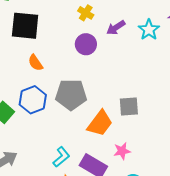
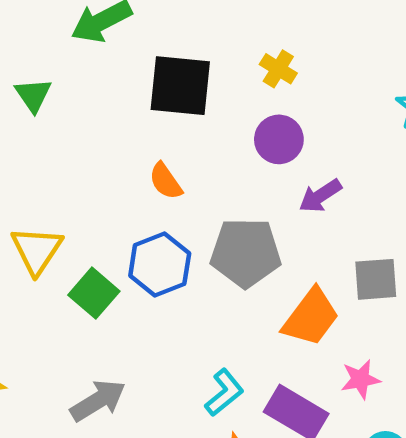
black square: (25, 26) -> (180, 86), moved
purple arrow: (116, 28) -> (320, 196), moved

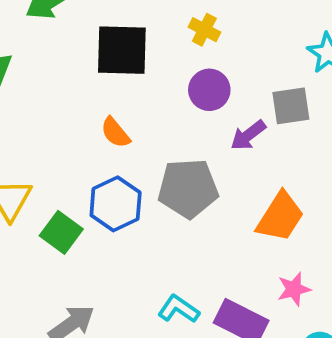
gray square: (376, 279) -> (291, 106), moved
orange trapezoid: (311, 317) -> (280, 217), moved
cyan L-shape: (224, 393) -> (179, 309), turned -102

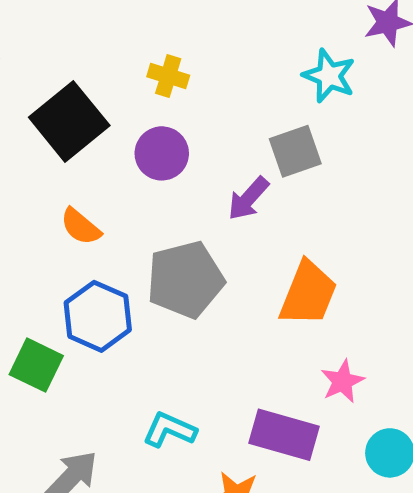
black square: (122, 50) -> (69, 121), turned -30
purple circle: (209, 90) -> (162, 153), moved
cyan L-shape: (179, 309) -> (170, 430), moved

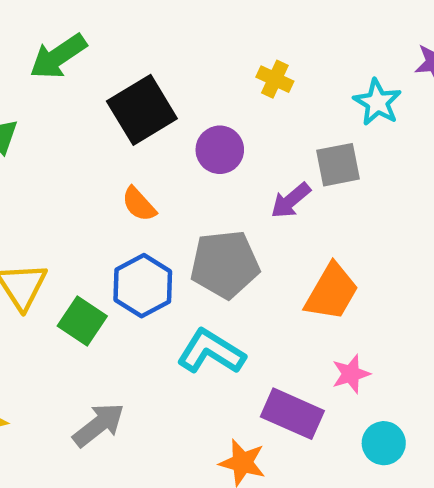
yellow cross: (168, 76) -> (275, 79), moved
cyan L-shape: (170, 430) -> (211, 352), moved, size x1.4

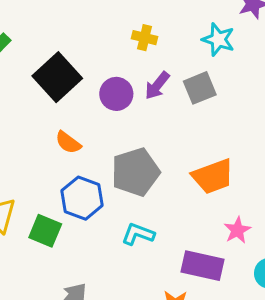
purple arrow: (291, 200) -> (157, 86), moved
orange trapezoid: (332, 292) -> (213, 176), turned 51
cyan L-shape: (211, 352) -> (138, 234), size x0.7

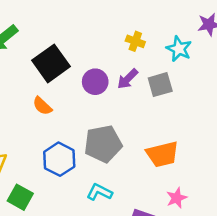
yellow cross: (145, 38) -> (135, 41), moved
orange semicircle: (68, 143) -> (42, 106), moved
green square: (45, 231) -> (20, 197), moved

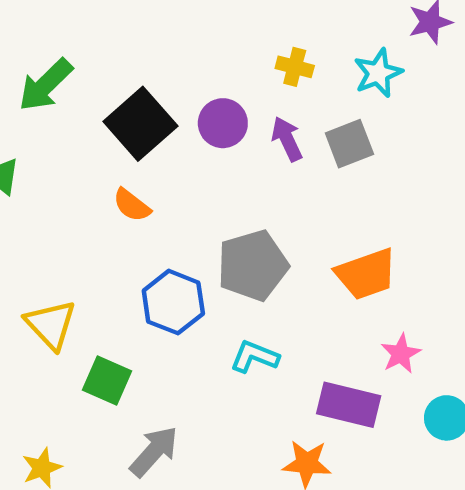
cyan star: (179, 49) -> (378, 73), turned 30
purple arrow: (127, 79) -> (287, 139), turned 115
purple circle: (95, 82) -> (223, 123), moved

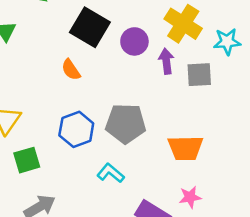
yellow cross: (295, 67) -> (183, 24), size x1.8
black square: (140, 124) -> (90, 27), turned -36
green square: (107, 380) -> (27, 160), turned 32

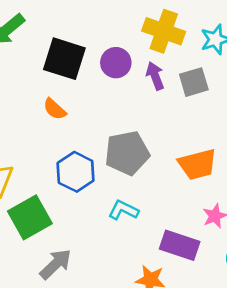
green square: (27, 160) -> (30, 217), size x1.4

